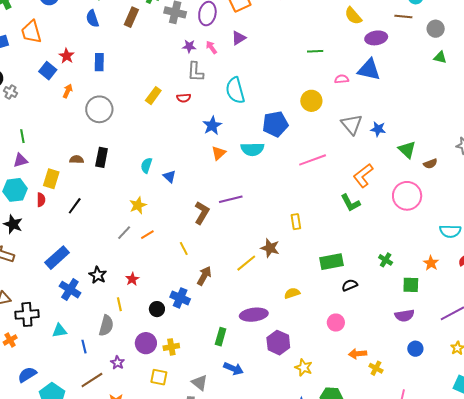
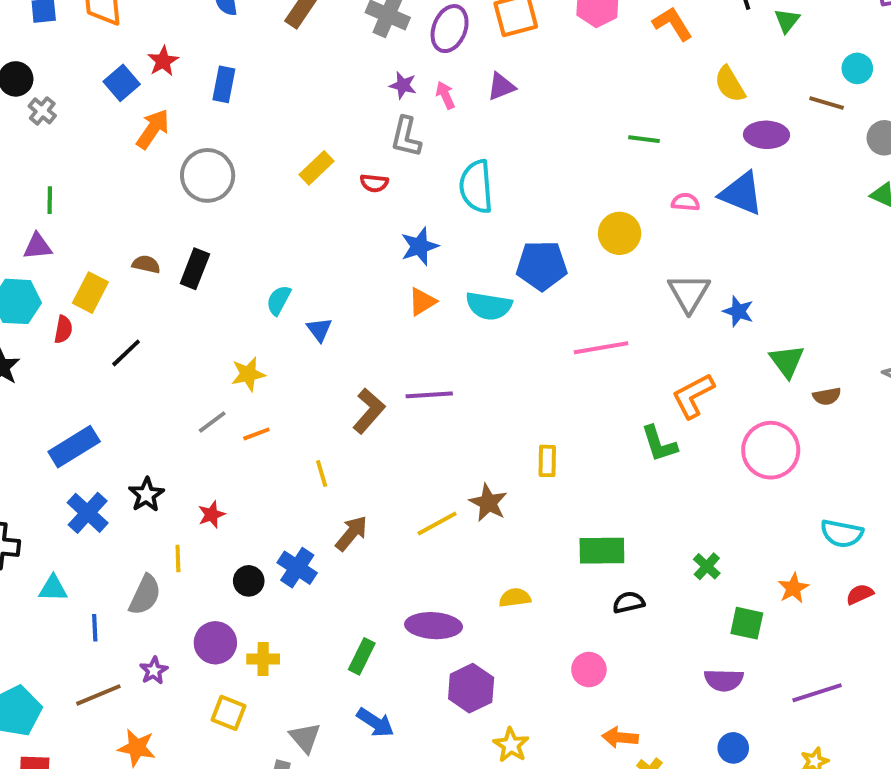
orange arrow: (68, 91) -> (153, 129), size x1.5

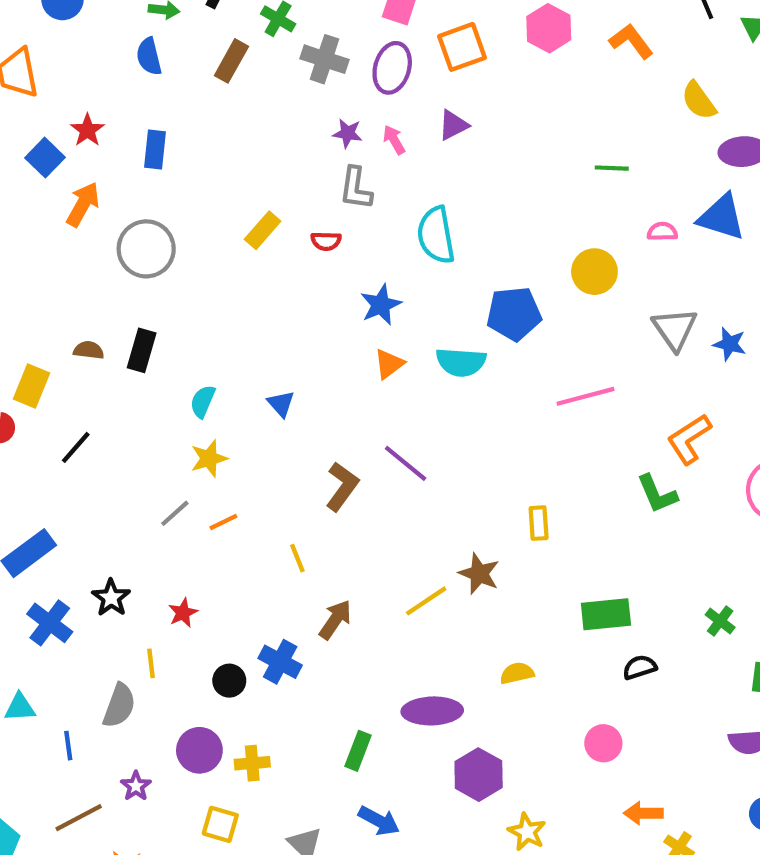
cyan semicircle: (279, 300) -> (203, 401), moved
purple line: (429, 395) -> (406, 463), turned 48

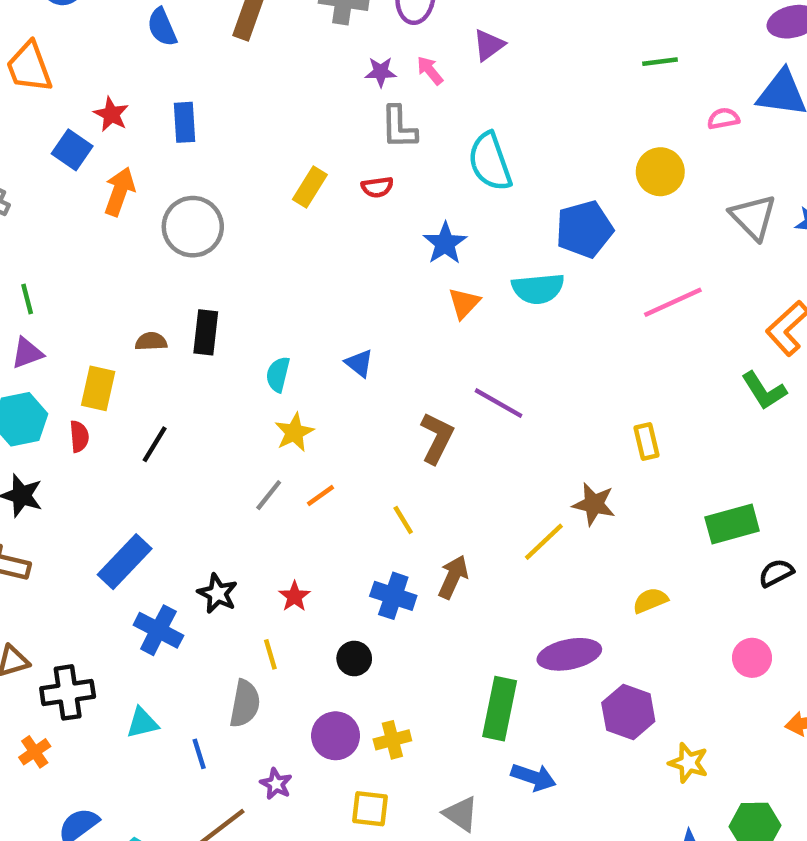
blue cross: (280, 662) -> (393, 596), moved
green rectangle: (358, 751) -> (500, 709), size x1.5

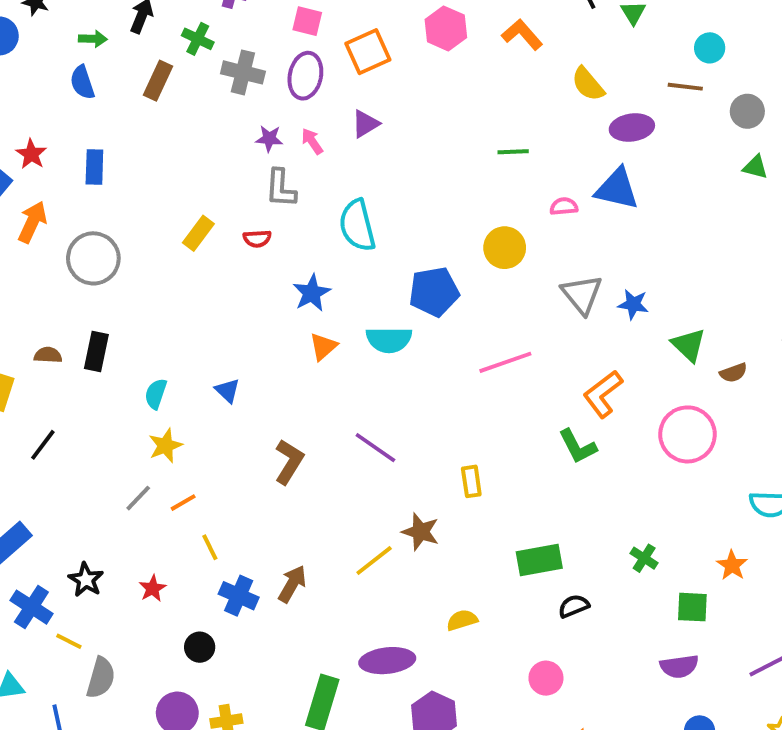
purple line: (498, 403) -> (375, 448), moved
yellow line: (403, 520) -> (210, 547), moved
yellow line: (270, 654) -> (69, 641), moved, turned -52

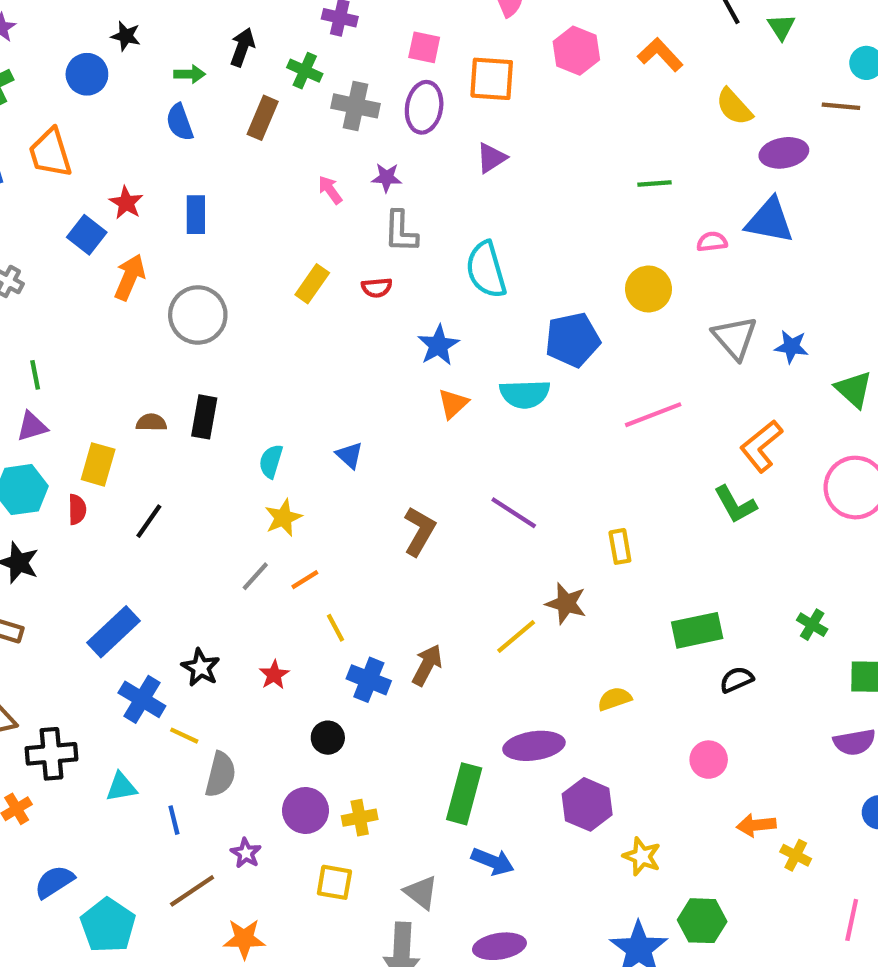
orange square: (368, 52) -> (492, 79), turned 30
pink arrow: (312, 141) -> (330, 190), moved

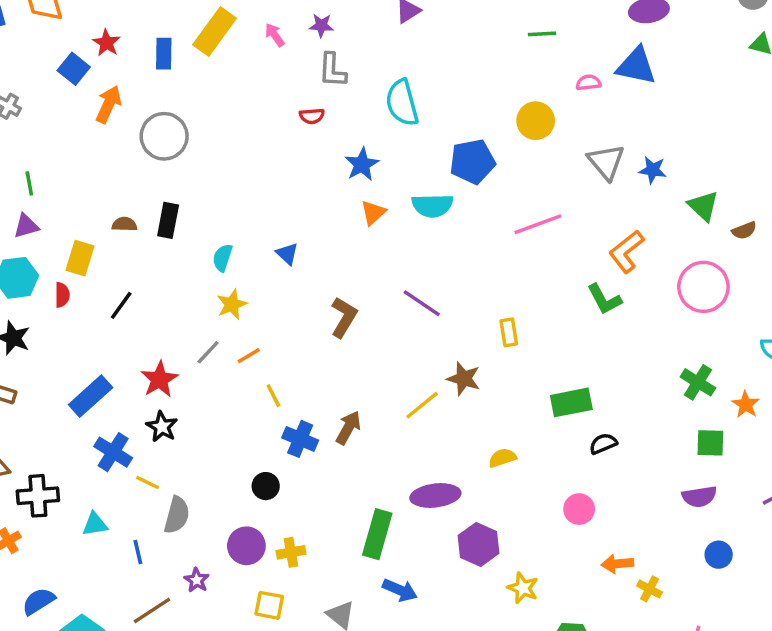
yellow rectangle: (312, 284) -> (215, 31), moved, size x1.5
green cross: (812, 625) -> (698, 382), moved, size x1.4
red star: (274, 675) -> (159, 379), moved, size x1.5

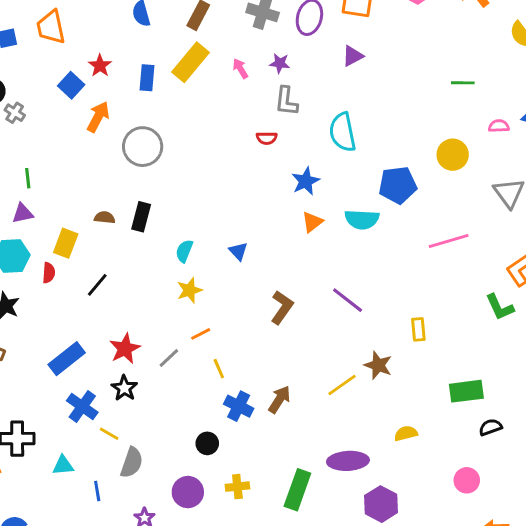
gray line: (208, 352) -> (169, 358), moved
yellow cross: (291, 552) -> (237, 487), moved

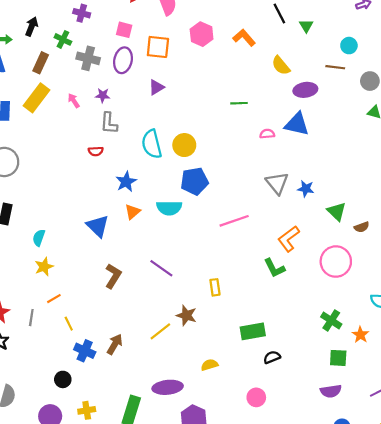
yellow circle: (453, 155) -> (184, 145), moved
blue triangle: (238, 251) -> (98, 226), moved, size x1.6
gray line: (169, 358) -> (31, 318), turned -35

